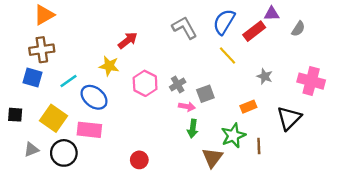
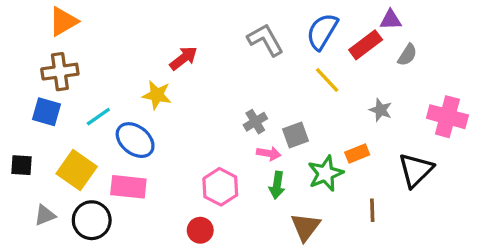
gray semicircle: (298, 29) -> (407, 55), moved
pink hexagon: (145, 83) -> (220, 187), moved
green star: (233, 136) -> (325, 173), moved

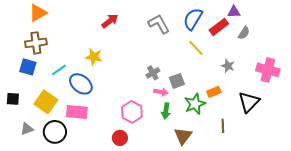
red arrow: (184, 58) -> (110, 21), moved

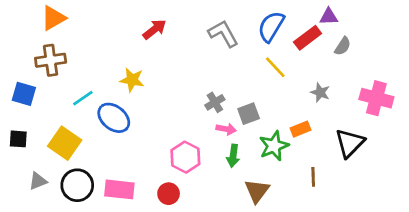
blue square: (28, 67) -> (24, 94), moved
pink rectangle: (77, 112) -> (119, 189), moved

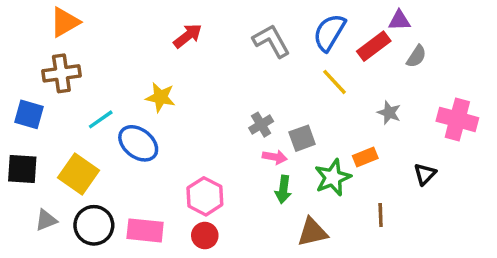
black square: (18, 139) -> (22, 169), size x1.4
black triangle: (350, 143) -> (425, 174), size x0.6
pink hexagon: (185, 157) -> (205, 196), moved
brown triangle: (257, 191) -> (312, 232), turned 40

